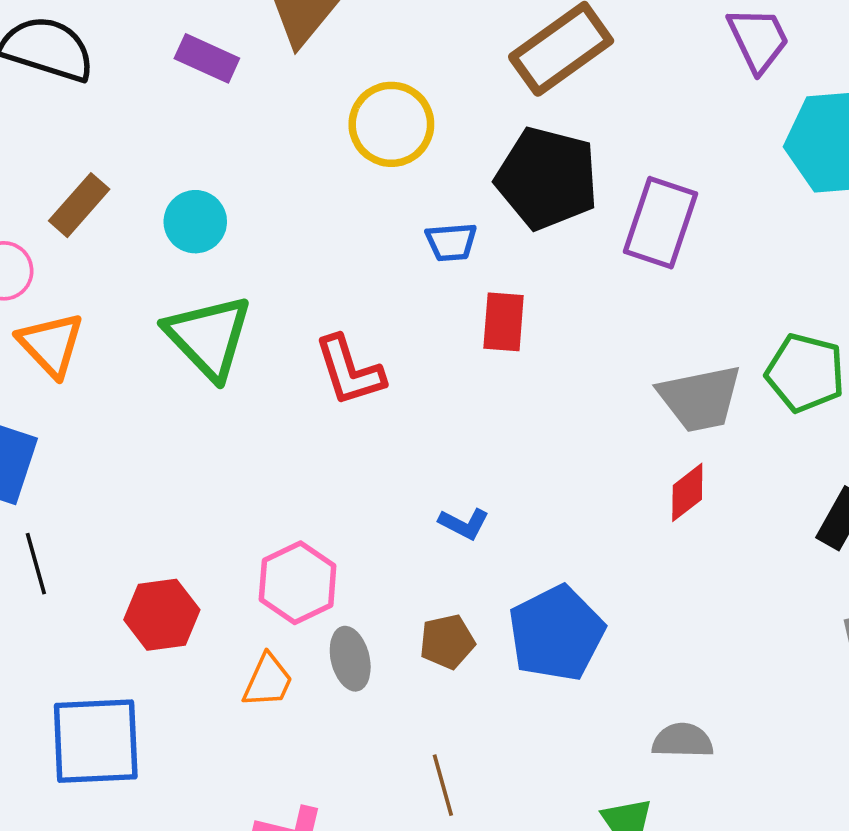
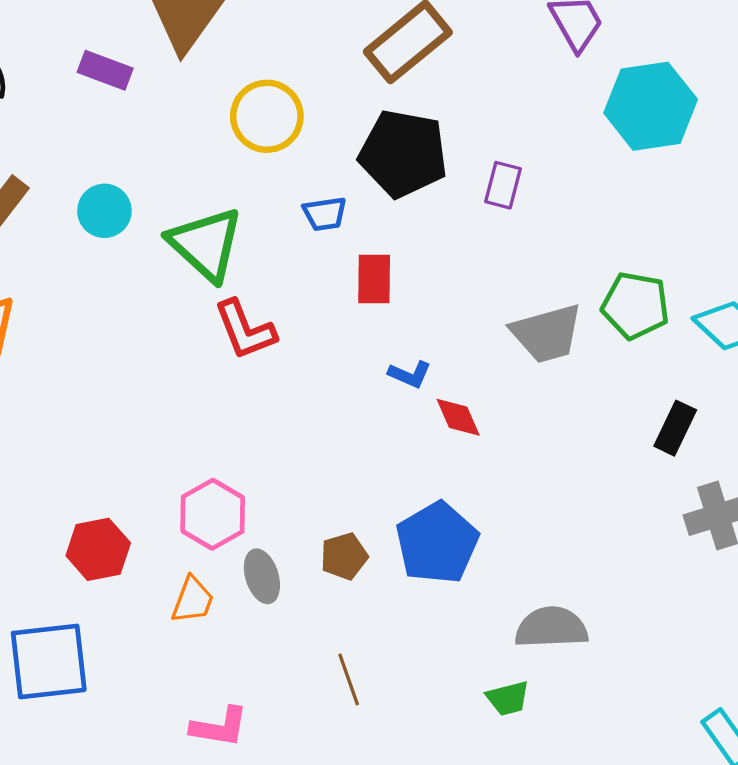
purple rectangle: (661, 223) -> (503, 185), size x0.6
green triangle: (209, 337) -> (206, 244), moved
red diamond: (687, 492) -> (458, 417), moved, turned -72
blue L-shape: (464, 524) -> (410, 374), moved
gray semicircle: (683, 741) -> (551, 628), size x1.4

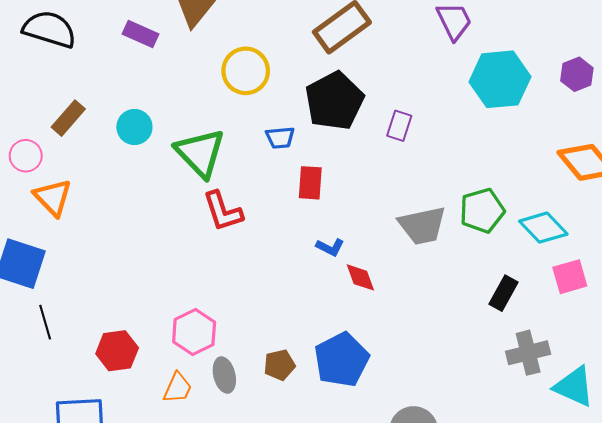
black pentagon: (403, 154) -> (334, 101), turned 30
green pentagon: (635, 306) -> (482, 211), turned -30

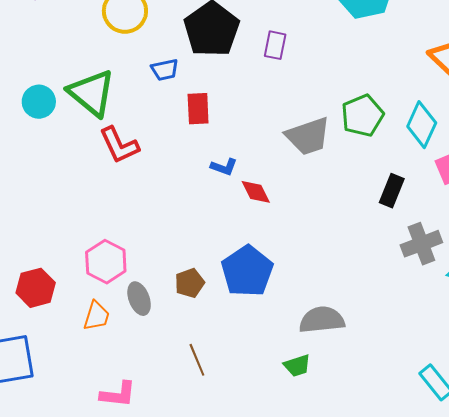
cyan circle: (134, 127) -> (39, 102), moved
cyan diamond: (543, 228) -> (422, 125), turned 75

